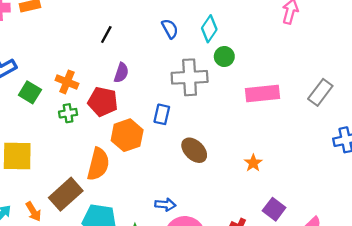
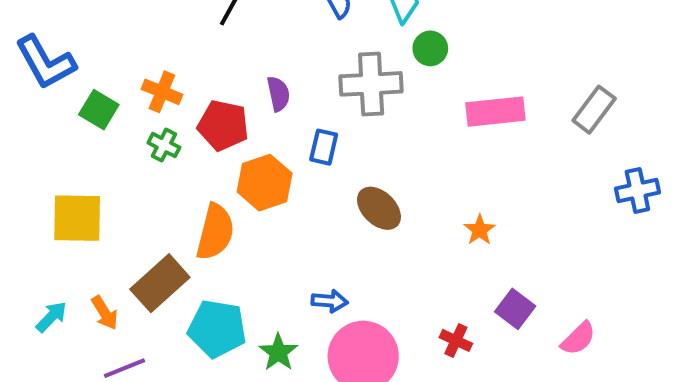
purple semicircle: (121, 73) -> (278, 94), moved, turned -30
green cross: (68, 113) -> (164, 145), turned 36

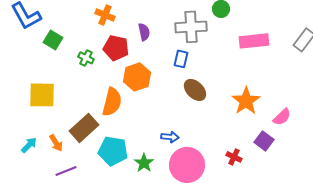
orange cross: (162, 92) -> (105, 15), moved
blue rectangle: (324, 147) -> (181, 59), moved
orange star: (480, 230) -> (246, 101), size x1.8
pink semicircle: (578, 338) -> (282, 117), moved

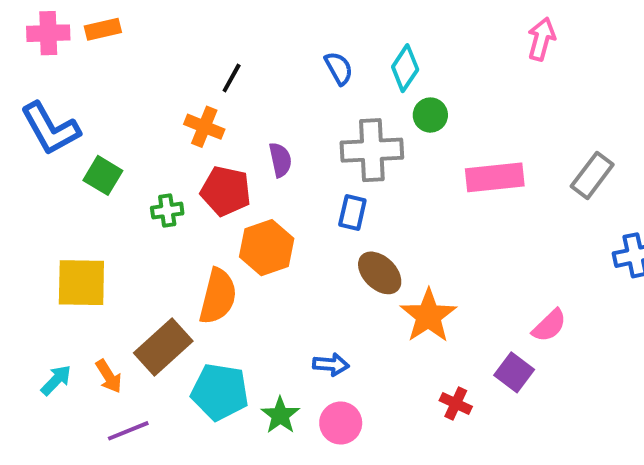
green cross: (86, 58) -> (167, 211), turned -35
orange star: (246, 101) -> (428, 316), moved
pink circle: (187, 165) -> (341, 423), moved, size x0.6

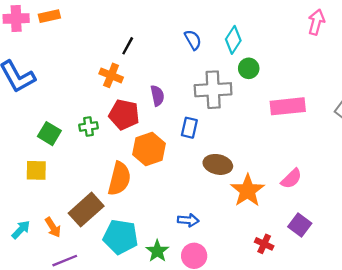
green square: (103, 175) -> (49, 134), moved
blue rectangle: (352, 212) -> (189, 128), moved
brown ellipse: (380, 273) -> (218, 164), turned -32
yellow square: (81, 283) -> (36, 170), size x0.7
pink semicircle: (549, 326) -> (291, 179), moved

